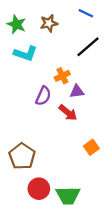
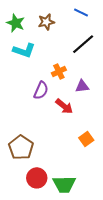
purple triangle: (77, 91) -> (82, 86), moved

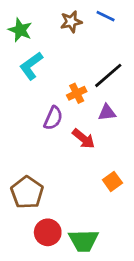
brown star: (46, 22) -> (71, 22), moved
black line: (83, 44) -> (108, 75), moved
cyan L-shape: (24, 50) -> (31, 66), turned 125

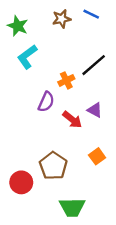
purple triangle: (107, 113) -> (95, 110), moved, turned 35
brown pentagon: (27, 192) -> (53, 166), moved
red circle: (48, 232) -> (21, 182), moved

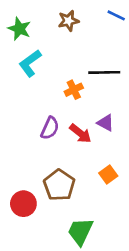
blue line: (91, 14) -> (116, 15), moved
black line: (94, 65) -> (104, 72), turned 40
purple semicircle: (46, 102) -> (50, 128), moved
green trapezoid: (72, 207) -> (80, 231), turned 116

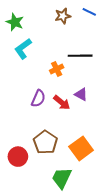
brown star: (68, 21) -> (63, 16), moved
orange square: (108, 174) -> (81, 148), moved, size x1.6

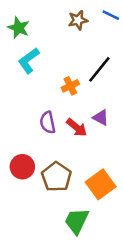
black line: (80, 56) -> (99, 69), turned -50
purple semicircle: (38, 99) -> (48, 122), turned 144
red circle: (18, 157) -> (22, 167), moved

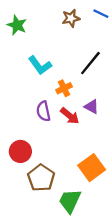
cyan L-shape: (29, 61) -> (40, 65), moved, turned -90
orange cross: (70, 86) -> (64, 88), moved
brown pentagon: (56, 177) -> (41, 178), moved

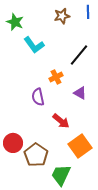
blue line: (101, 14) -> (88, 12), turned 64
cyan L-shape: (40, 65) -> (34, 45), moved
red arrow: (70, 116) -> (61, 121), moved
red circle: (20, 151) -> (13, 143), moved

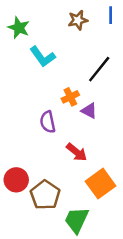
purple triangle: (80, 93) -> (89, 111), moved

